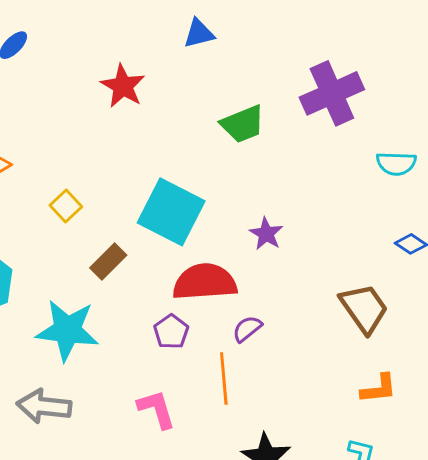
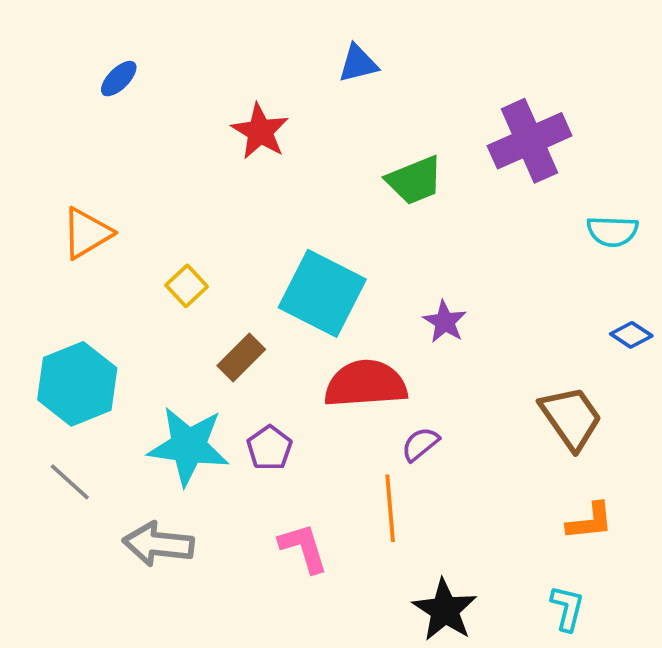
purple pentagon: (171, 332) -> (269, 448), moved

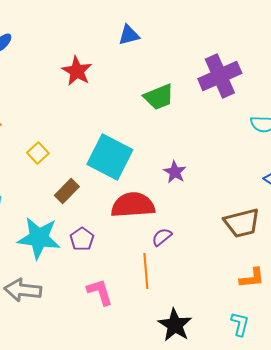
brown trapezoid: (571, 418) -> (242, 223), turned 111

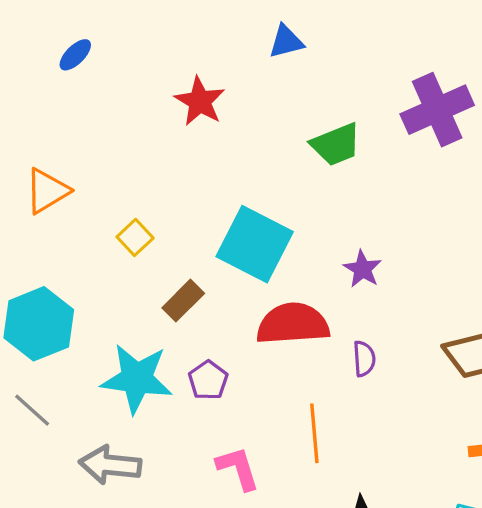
purple semicircle: (162, 237) -> (364, 359), moved, turned 125

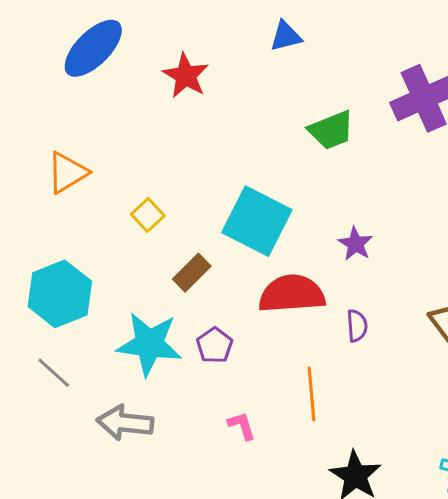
blue ellipse: (75, 55) -> (93, 48), size x2.0
red star: (200, 101) -> (186, 76), moved
pink L-shape: (238, 468) -> (242, 426), size x0.7

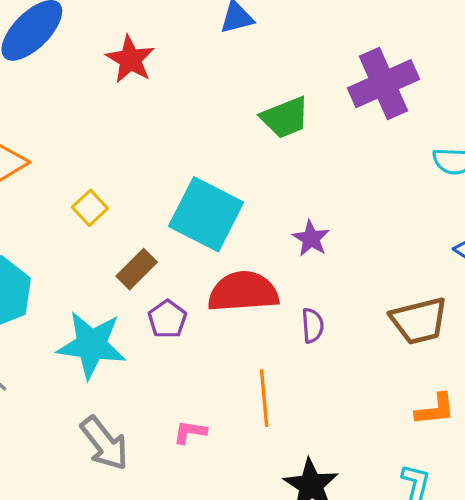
purple pentagon: (214, 345) -> (167, 319), moved
gray arrow: (125, 423) -> (104, 443), moved, turned -134
pink L-shape: (242, 426) -> (190, 432), turned -64

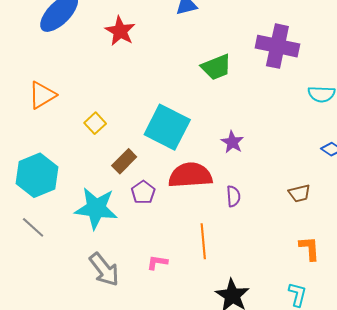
purple cross: (384, 84) -> (277, 46), turned 36
brown trapezoid: (419, 321) -> (299, 193), size x0.6
orange L-shape: (435, 409) -> (309, 248), turned -88

